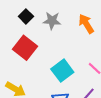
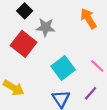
gray star: (52, 21) -> (46, 27), moved

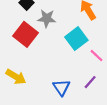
cyan square: (63, 68) -> (76, 39), moved

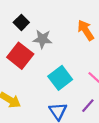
cyan square: (76, 39) -> (60, 78), moved

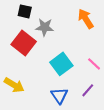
black square: (21, 22) -> (25, 11), turned -32

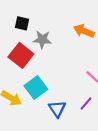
orange arrow: (86, 19) -> (84, 31), turned -36
cyan square: (61, 64) -> (36, 87), moved

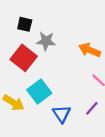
orange arrow: (84, 31) -> (90, 50), moved

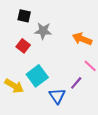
red square: (24, 58) -> (23, 46), size x0.6
purple line: (92, 108) -> (76, 83), moved

